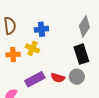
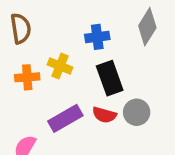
blue cross: (41, 29) -> (97, 37), moved
black rectangle: (81, 54) -> (110, 78), moved

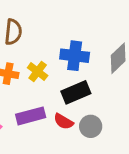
blue cross: (97, 37) -> (75, 56), size x1.4
black rectangle: (110, 78) -> (76, 92), turned 72

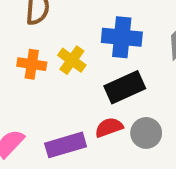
purple rectangle: (31, 116) -> (66, 145), moved
red semicircle: (63, 121) -> (109, 127), turned 132

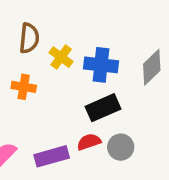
yellow cross: (72, 60) -> (61, 57), moved

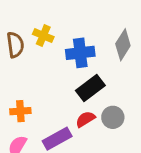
yellow cross: (61, 57) -> (43, 36), moved
orange cross: (24, 87) -> (20, 111), moved

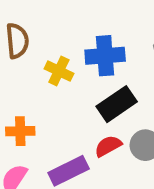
yellow cross: (43, 36) -> (59, 71), moved

